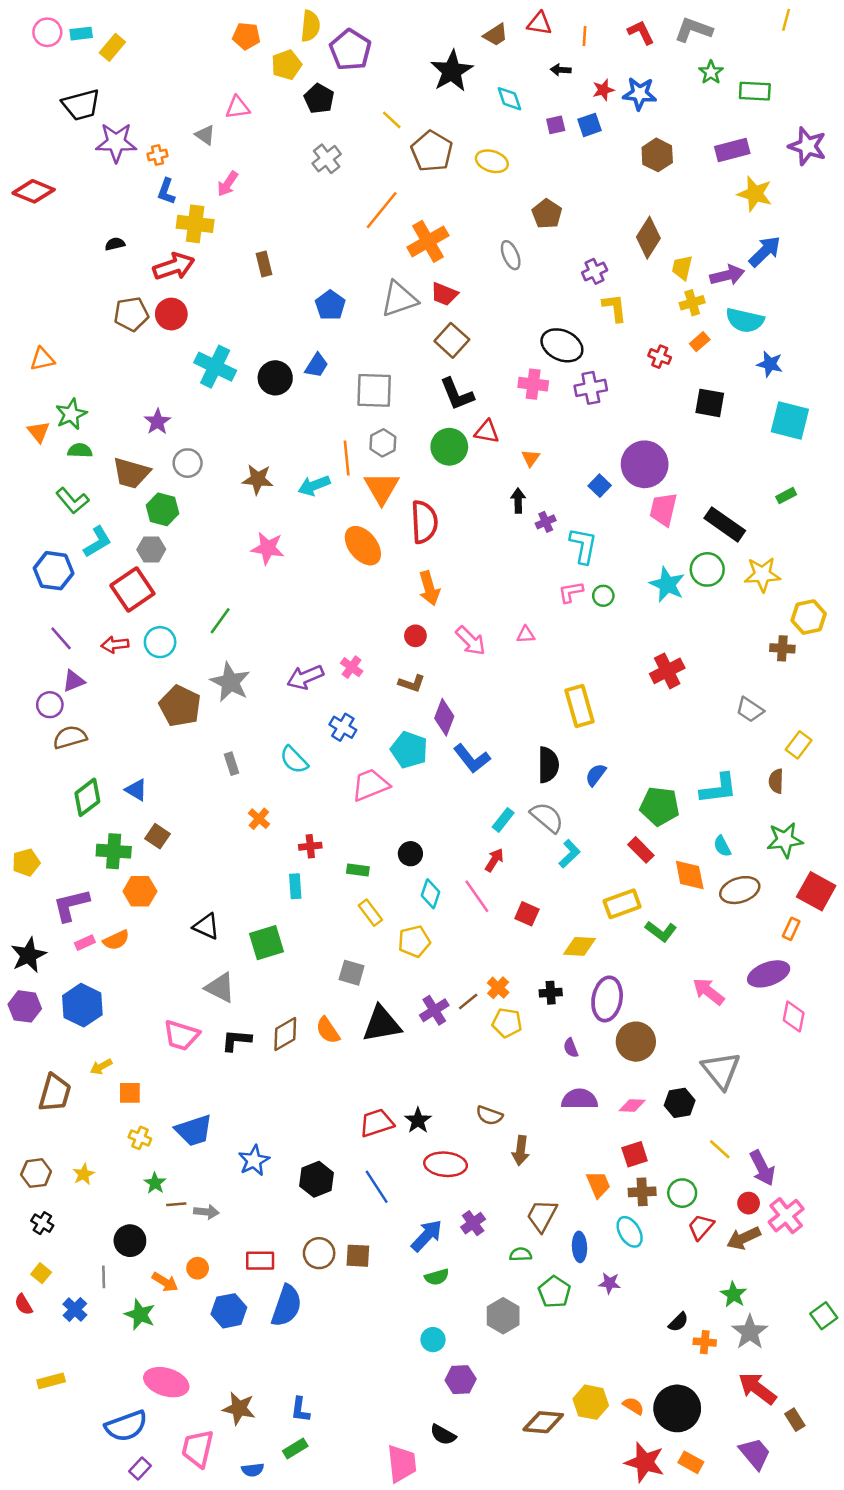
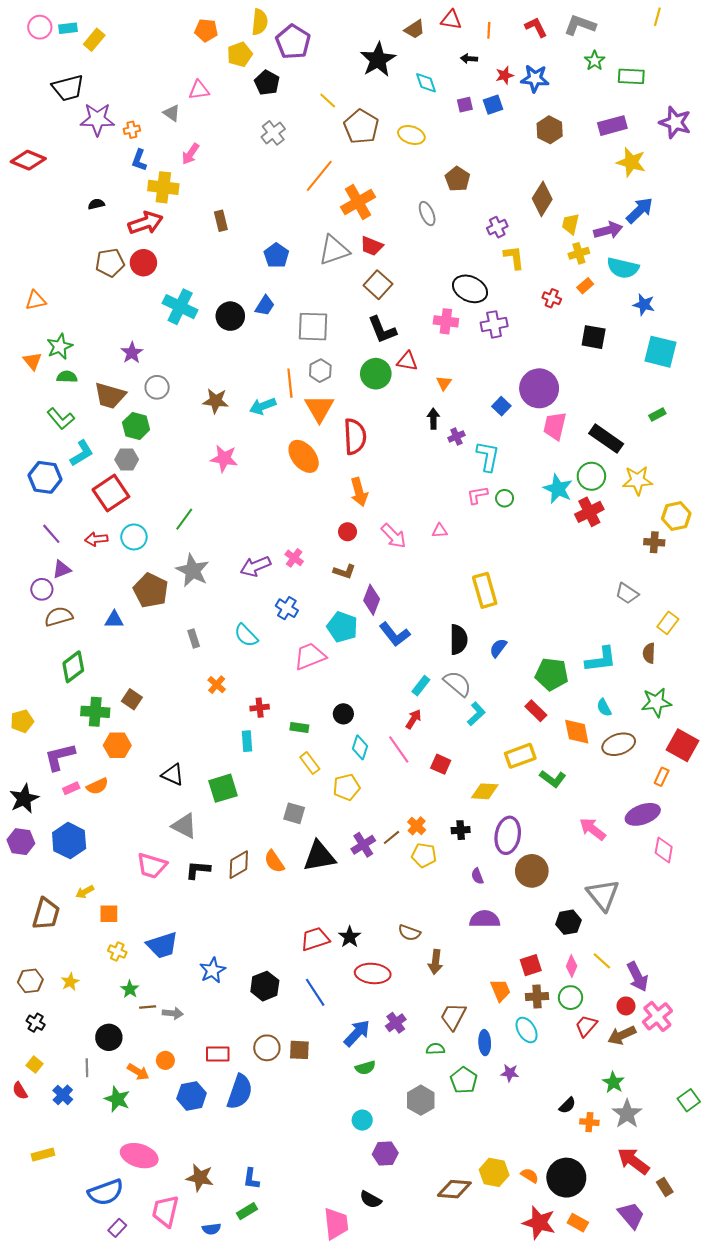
red cross: (667, 671) -> (589, 512), moved
blue triangle: (136, 790) -> (114, 620), moved, turned -30
pink diamond: (632, 1105) -> (572, 966), moved, turned -70

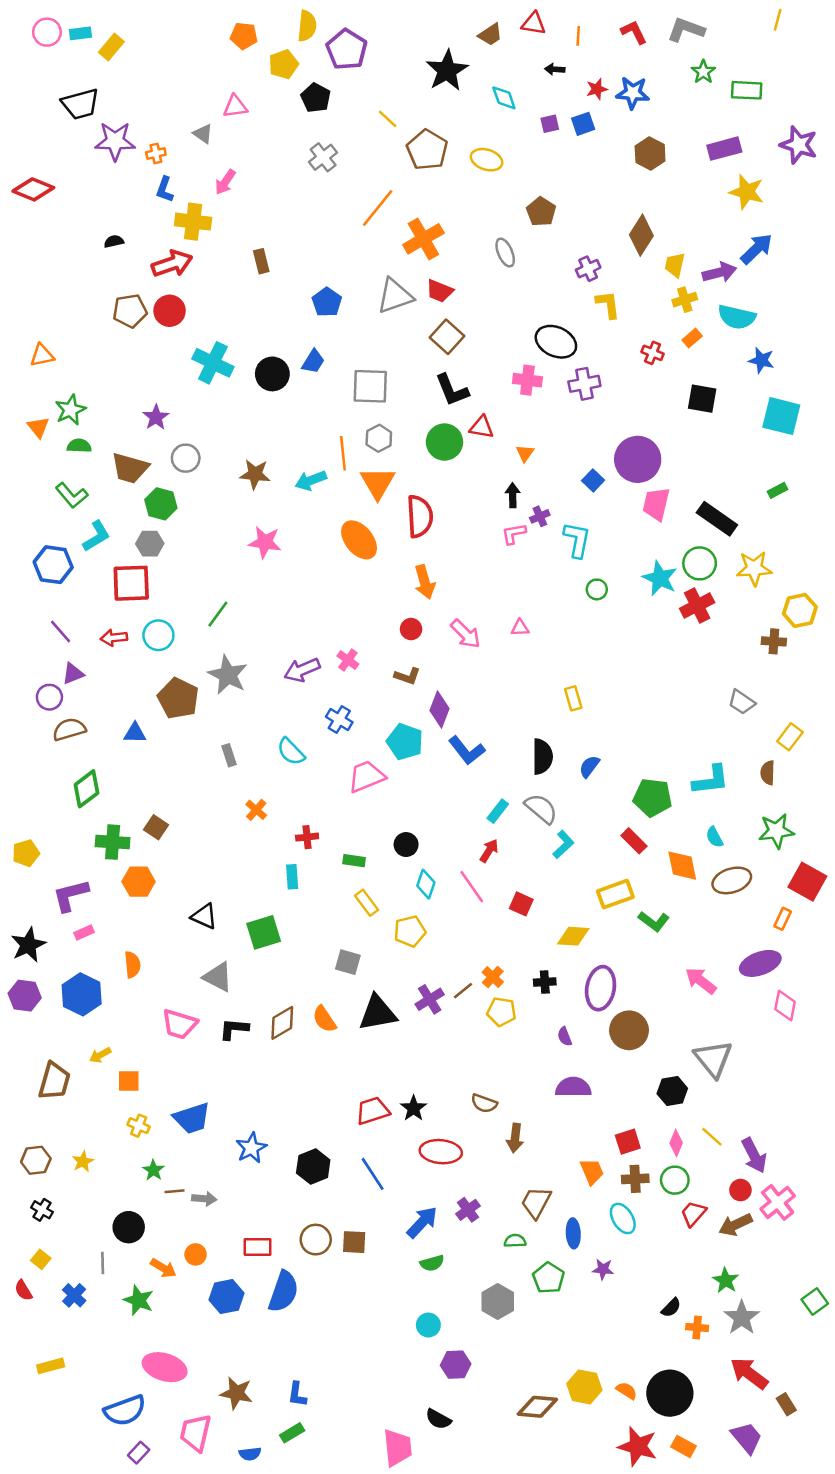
red square: (111, 493) -> (131, 583), turned 32
pink L-shape: (477, 495) -> (514, 534), moved
yellow rectangle: (485, 590) -> (573, 698), size x0.6
orange semicircle: (97, 786) -> (132, 965), moved, turned -70

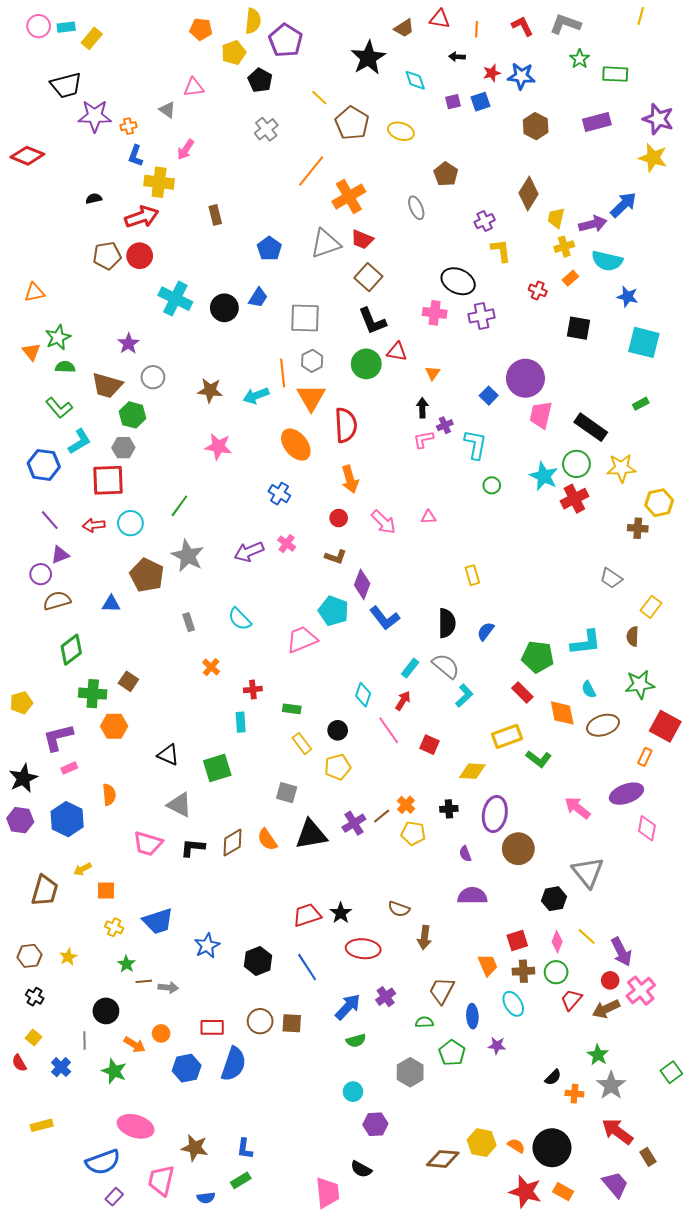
yellow star: (747, 192) -> (653, 158), moved
blue cross: (339, 719) -> (279, 494), moved
black circle: (406, 845) -> (338, 730), moved
cyan diamond: (426, 884) -> (363, 695), moved

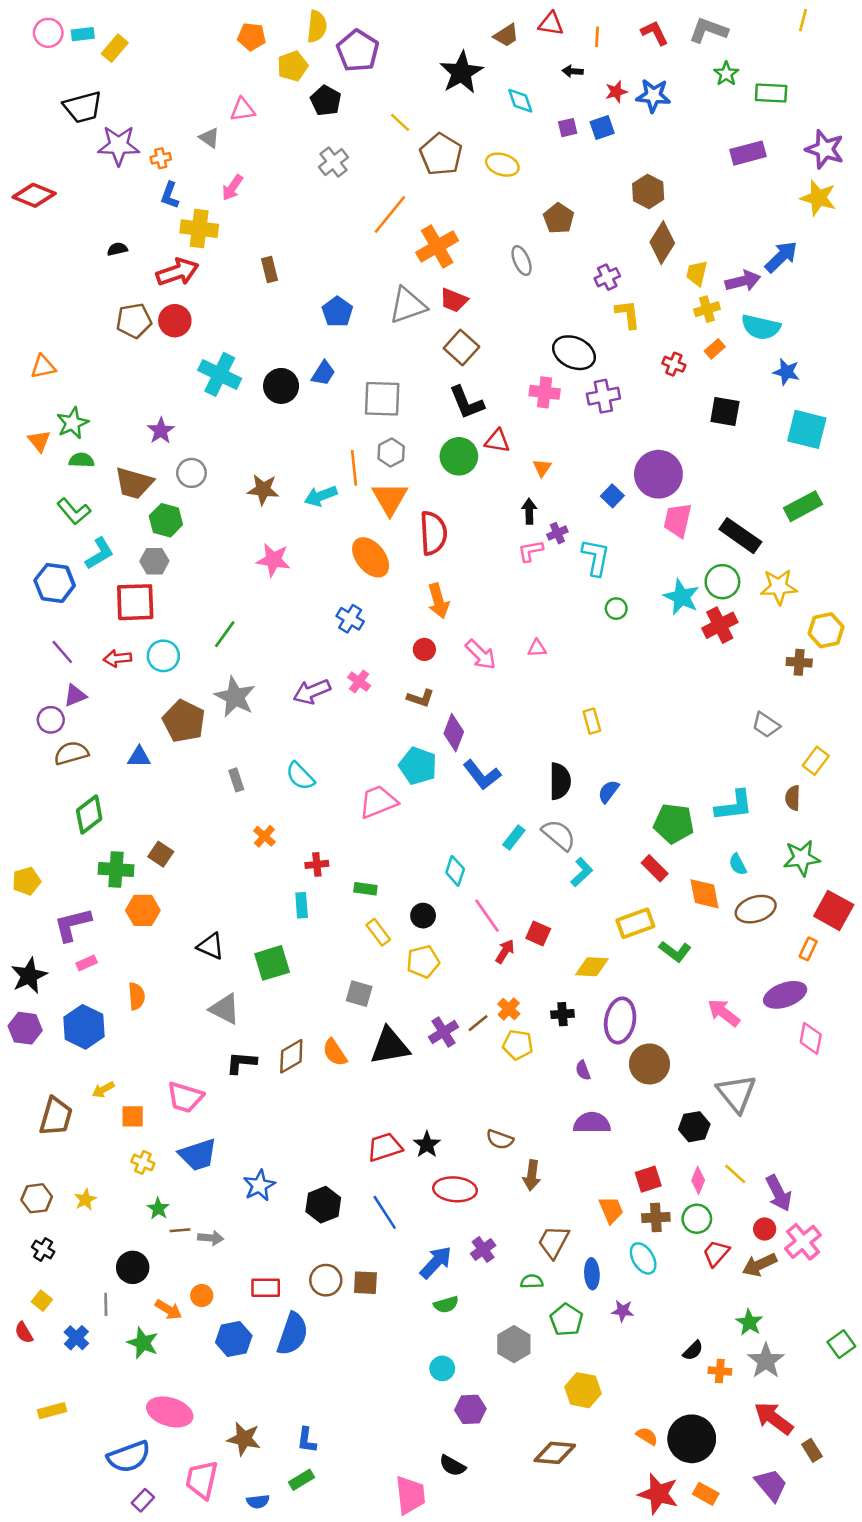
brown hexagon: (536, 126) -> (648, 191), moved
green rectangle: (641, 404) -> (803, 506), size x1.8
red arrow: (403, 701) -> (505, 951), moved
pink trapezoid: (148, 844) -> (185, 1097), moved
yellow hexagon: (482, 1143) -> (583, 1390), moved

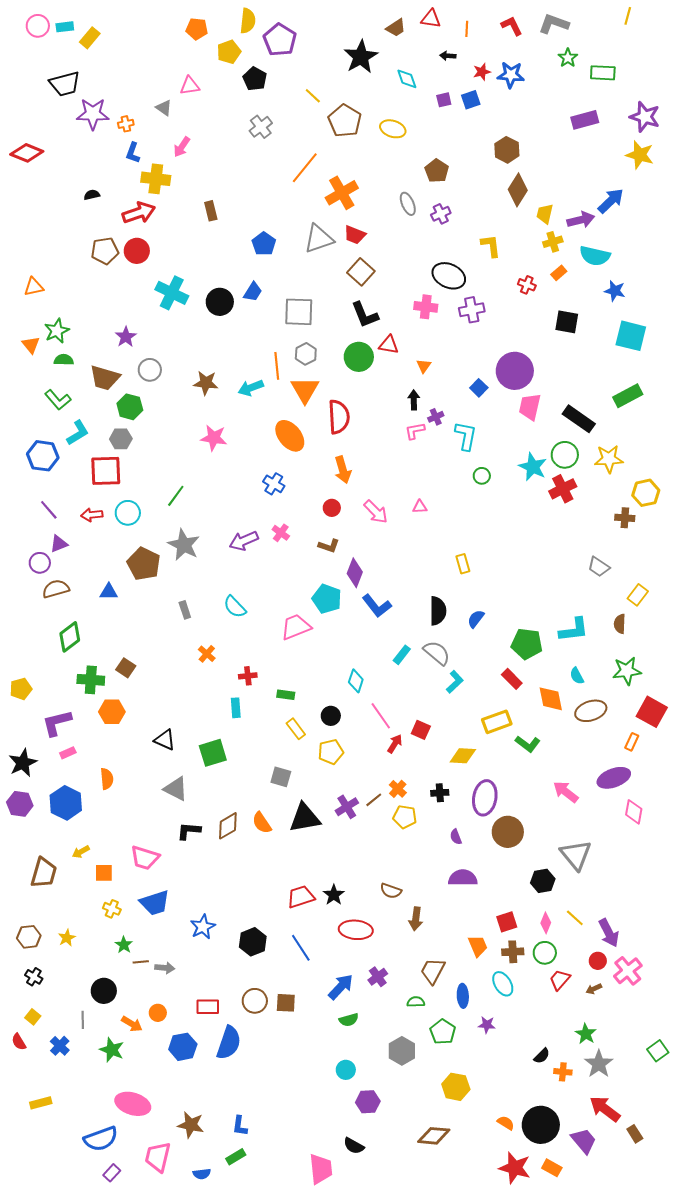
purple cross: (607, 277) -> (441, 214), moved
brown arrow: (759, 1265) -> (594, 989), size x0.6
purple trapezoid: (771, 1485) -> (584, 1141), moved

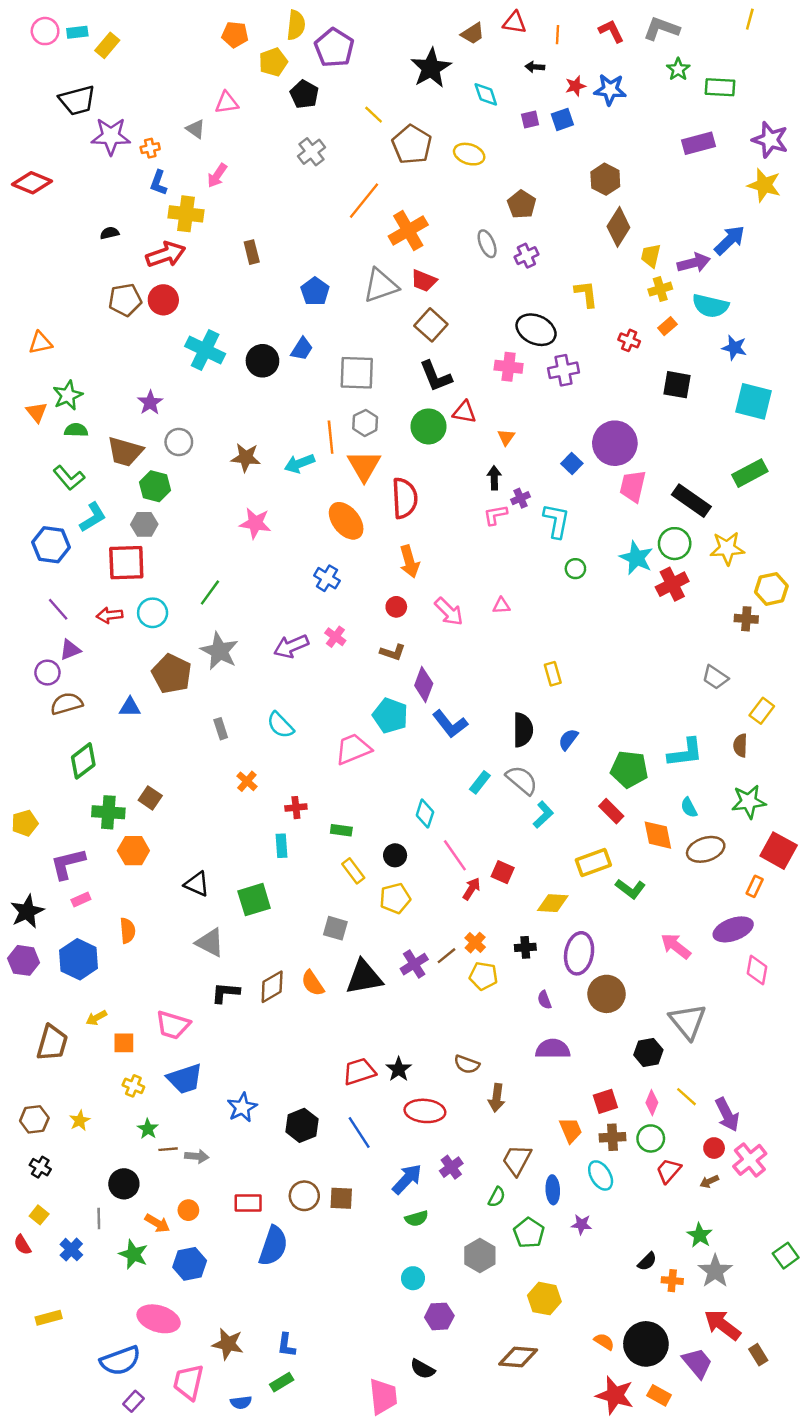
green semicircle: (416, 1002) -> (497, 1197), turned 120
blue hexagon: (183, 1047) -> (190, 1264), moved

